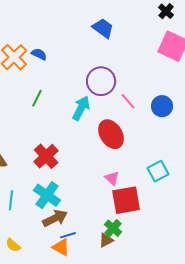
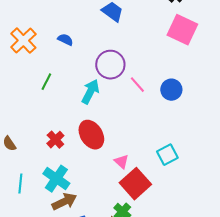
blue semicircle: (39, 54) -> (65, 40), moved
red ellipse: (111, 134) -> (91, 135), moved
red cross: (46, 156) -> (55, 140), size x0.7
red square: (126, 200) -> (135, 184), turned -32

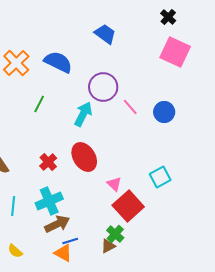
blue semicircle: (65, 40) -> (58, 62), size x1.8
cyan cross: (56, 179) -> (49, 201), turned 32

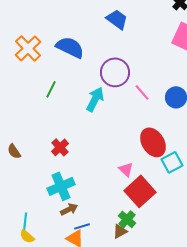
red ellipse: (84, 157) -> (153, 142), moved
cyan line: (13, 206) -> (25, 222), moved
brown arrow: (57, 224) -> (69, 209), size x0.7

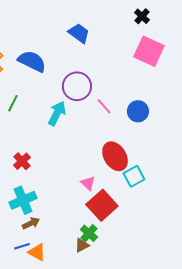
blue line: (82, 226) -> (22, 246), moved

